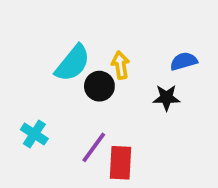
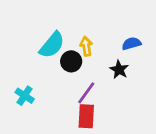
black star: (166, 98) -> (119, 70), turned 30
purple line: (94, 147) -> (86, 93), moved

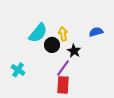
black star: (119, 70) -> (74, 51), moved

